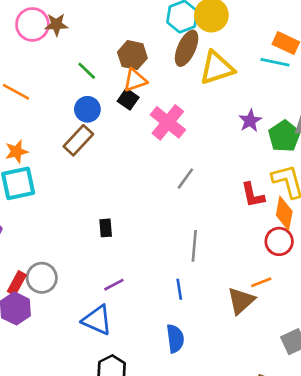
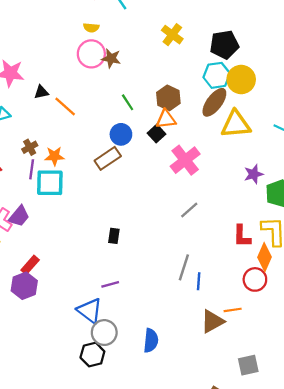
gray circle: (42, 278) -> (104, 333), moved
blue line: (179, 289) -> (199, 281), moved

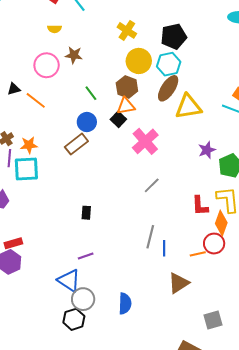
pink circle: (91, 54) -> (47, 65), moved
yellow circle: (241, 79) -> (139, 61), moved
red rectangle: (30, 265) -> (13, 243), turned 36
orange line: (233, 310) -> (198, 254), moved

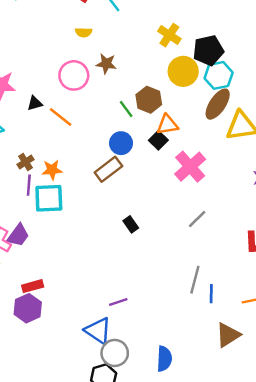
black pentagon: (174, 36) -> (208, 50), moved
brown hexagon: (127, 87) -> (149, 100), moved
black rectangle: (86, 213) -> (131, 224), moved, turned -40

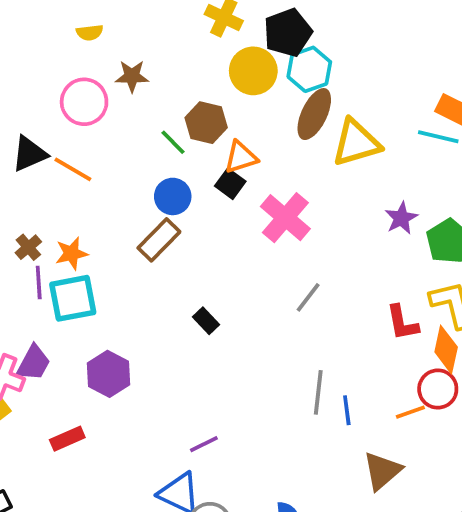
black triangle: (35, 103) -> (29, 154), size x1.5
purple hexagon: (28, 308) -> (108, 374), moved

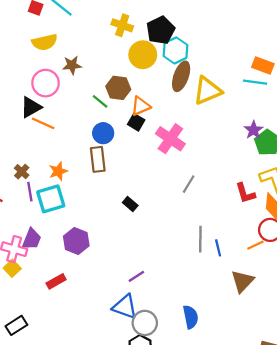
yellow semicircle: (90, 32) -> (45, 42), size x1.6
black triangle: (29, 154) -> (31, 107), moved
purple star: (401, 218) -> (254, 130), moved
brown rectangle: (159, 240) -> (98, 159), turned -45
orange star: (71, 253) -> (58, 171), moved

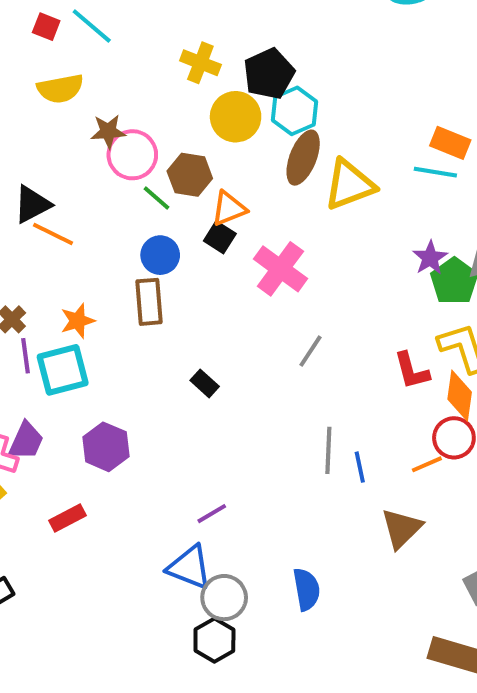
pink circle: (46, 83) -> (132, 155), moved

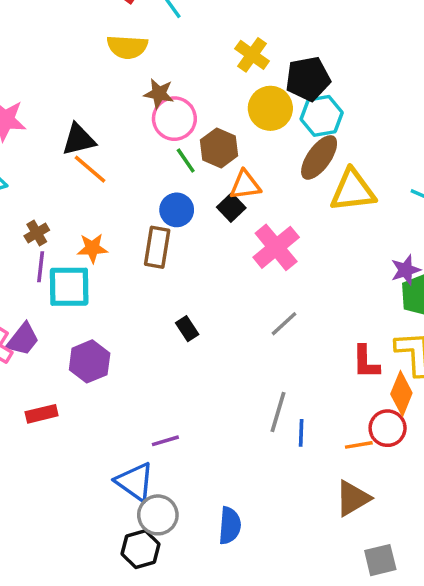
brown triangle: (402, 528) -> (353, 498), moved

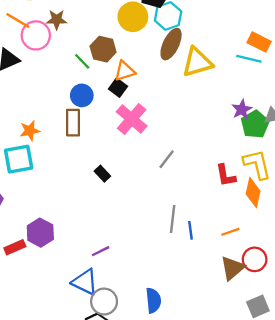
pink circle: (174, 119) -> (36, 35), moved
orange line: (90, 169) -> (18, 21), moved
pink cross: (276, 247) -> (132, 119), moved
purple hexagon: (90, 361) -> (40, 233), moved
red circle: (388, 428) -> (255, 259), moved

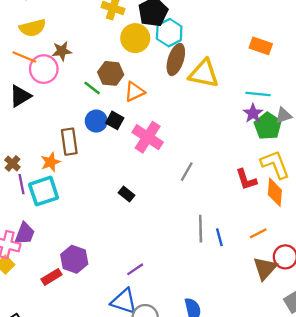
cyan line: (249, 59) -> (258, 94), moved
yellow triangle: (197, 62) -> (204, 74), turned 36
black square: (118, 88) -> (115, 120), moved
brown rectangle: (73, 123) -> (69, 142), moved

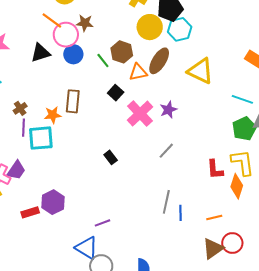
brown ellipse: (176, 59) -> (159, 61), moved
purple star: (253, 113) -> (168, 110), moved
blue circle: (96, 121) -> (73, 54), moved

